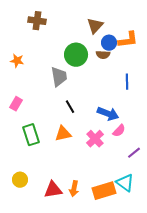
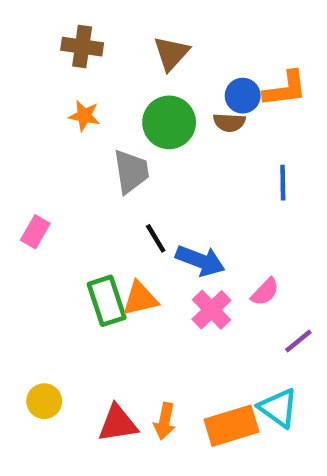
brown triangle: (95, 26) -> (171, 53), moved
orange star: (17, 61) -> (84, 116), moved
blue arrow: (108, 114) -> (200, 261), moved
green rectangle: (31, 135) -> (107, 301), moved

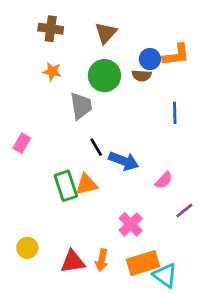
pink cross: (211, 310) -> (131, 224), moved
cyan triangle: (278, 408) -> (165, 275), moved

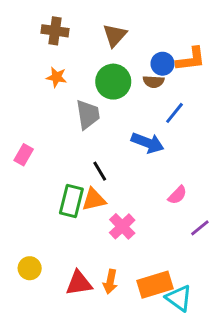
blue line: (175, 113) -> (174, 113), moved, turned 40
black line: (96, 147) -> (100, 171), moved
blue arrow: (124, 161) -> (148, 143), moved
green rectangle: (66, 186) -> (71, 201), turned 32
pink cross: (131, 224) -> (122, 226), moved

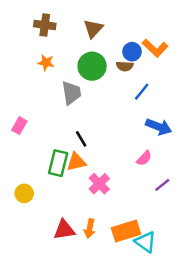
orange L-shape: (191, 59) -> (155, 48), turned 50
blue arrow: (148, 143) -> (159, 127), moved
yellow circle: (30, 268) -> (24, 193), moved

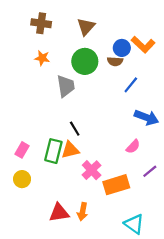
pink rectangle: (19, 126) -> (22, 150), moved
orange rectangle: (126, 231) -> (116, 185), moved

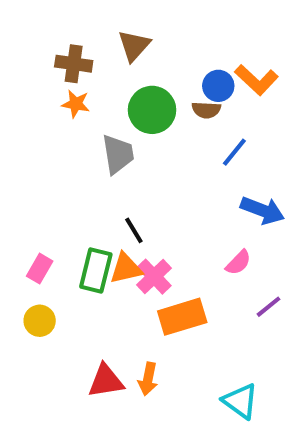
brown cross: (41, 23) -> (74, 64), moved
brown triangle: (86, 27) -> (134, 46), moved
pink cross: (92, 170) -> (154, 277), moved
orange rectangle: (116, 185) -> (182, 317), moved

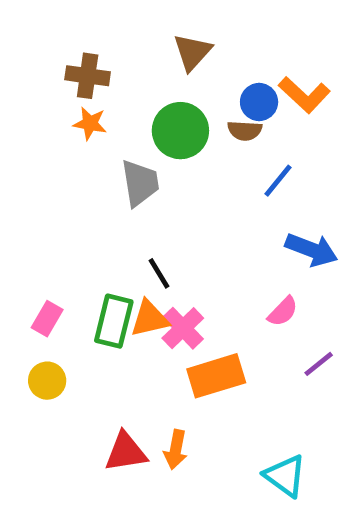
brown triangle: (134, 46) -> (192, 52), moved

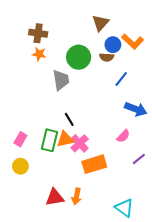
brown triangle: (192, 52) -> (100, 23), moved

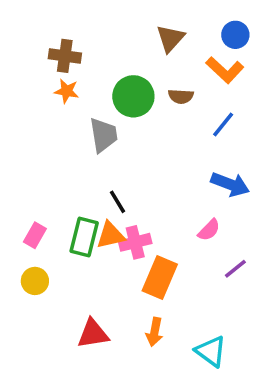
blue circle: (113, 45) -> (235, 35), moved
blue line: (121, 79) -> (223, 124), moved
pink cross: (80, 143) -> (135, 242), turned 30
orange rectangle: (94, 164) -> (160, 277), turned -50
orange arrow: (77, 196) -> (154, 332), moved

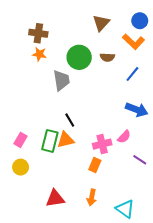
pink cross: (135, 242) -> (102, 144), moved
purple line: (235, 269) -> (140, 160), turned 72
orange rectangle: (160, 277) -> (95, 165), size x0.6

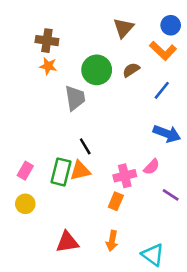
brown semicircle: (107, 57) -> (131, 70), turned 144

